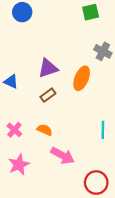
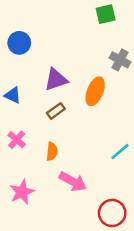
blue circle: (22, 12) -> (19, 43), moved
pink cross: (14, 130) -> (17, 140), moved
orange semicircle: (45, 130) -> (52, 151), turned 72
cyan line: (103, 130) -> (120, 151), turned 48

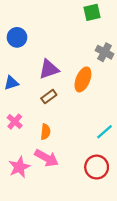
blue triangle: (13, 95) -> (11, 83), turned -42
pink arrow: (73, 182) -> (47, 158), moved
red circle: (112, 213) -> (97, 167), moved

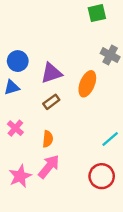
blue circle: (17, 37) -> (18, 61), moved
pink arrow: (47, 158) -> (49, 167), turned -80

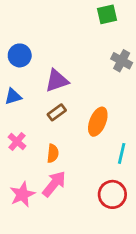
blue circle: (18, 61) -> (20, 55), moved
orange ellipse: (87, 84) -> (98, 122), moved
cyan line: (110, 139) -> (122, 153), turned -36

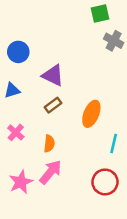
gray cross: (122, 61) -> (114, 41), moved
purple triangle: (57, 81) -> (53, 75), turned 45

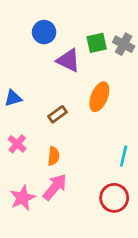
green square: (100, 14) -> (97, 43), moved
blue circle: (18, 52) -> (44, 32), moved
purple triangle: (53, 75) -> (68, 60), moved
orange ellipse: (91, 114) -> (99, 97), moved

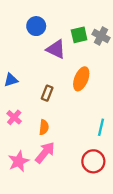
brown rectangle: (58, 114) -> (47, 93), turned -32

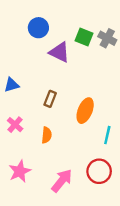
green square: (79, 35) -> (84, 37), turned 35
orange ellipse: (81, 79) -> (85, 111), moved
pink arrow: (45, 153) -> (62, 181), moved

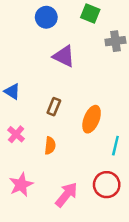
blue circle: (38, 28) -> (46, 17), moved
green square: (84, 37) -> (90, 13), moved
gray cross: (107, 38) -> (115, 41), turned -36
blue triangle: (12, 85) -> (12, 91), turned 49

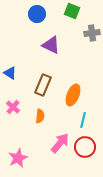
brown rectangle: (54, 107) -> (43, 85), size x1.5
cyan line: (115, 146) -> (83, 120), moved
pink star: (21, 185) -> (18, 158), moved
pink arrow: (66, 195) -> (60, 143), moved

